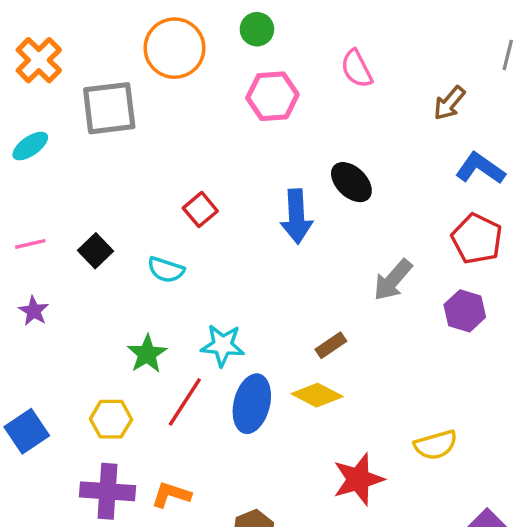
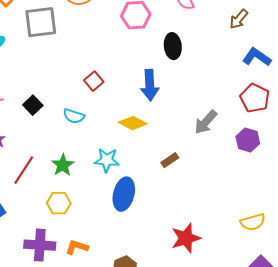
black ellipse: (351, 182) -> (173, 46), moved, turned 40
yellow diamond: (317, 395) -> (133, 123), moved
red line: (185, 402) -> (24, 170), moved
yellow hexagon: (111, 419) -> (59, 203), moved
yellow semicircle: (436, 445) -> (253, 222), moved

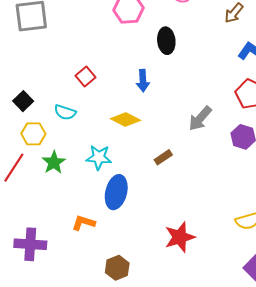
blue arrow: (150, 85) -> (143, 81), size x0.7
yellow hexagon: (59, 203) -> (33, 134), moved
orange L-shape: (77, 247) -> (83, 223), moved

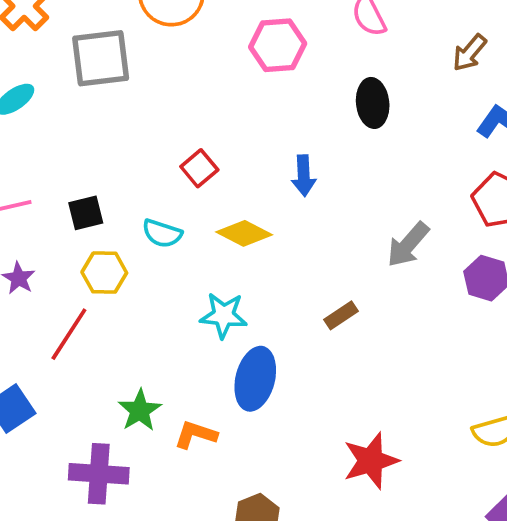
black ellipse: (166, 41) -> (373, 103), moved
black square: (23, 101) -> (86, 213), turned 30
yellow diamond: (125, 119) -> (244, 233), moved
green star: (54, 162) -> (140, 410), moved

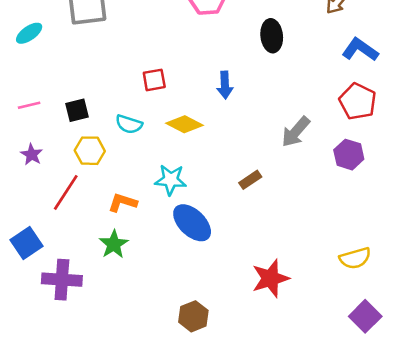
red square: (199, 168) -> (154, 80), turned 30
blue ellipse: (255, 379) -> (192, 223), turned -60
orange L-shape: (196, 435) -> (123, 203), moved
purple cross: (99, 474) -> (62, 280), moved

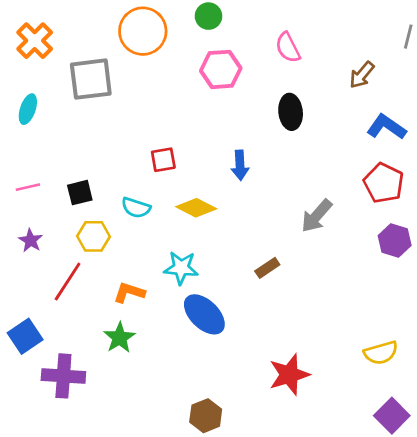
cyan ellipse: (29, 33) -> (28, 109), turned -36
purple hexagon: (349, 155) -> (395, 240), moved

